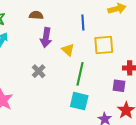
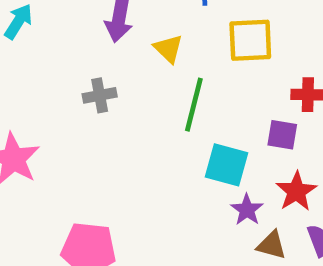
gray cross: (39, 71) -> (100, 95), turned 32
cyan square: (79, 101) -> (226, 165), moved

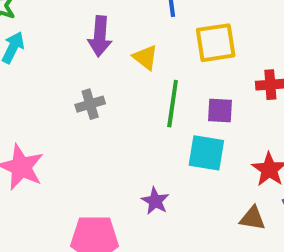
purple square: (282, 135) -> (220, 110), moved
purple star: (247, 210) -> (155, 201), moved

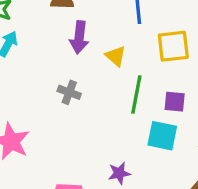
gray cross: (90, 104) -> (69, 92), turned 35
purple star: (155, 201) -> (119, 173), turned 30

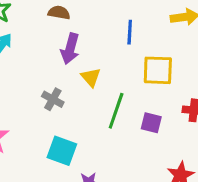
yellow triangle: (116, 56) -> (91, 77), moved
cyan square: (162, 136) -> (62, 151), moved

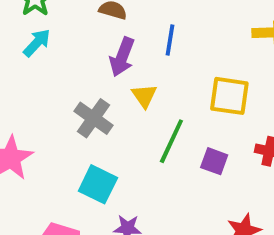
blue line: (130, 32) -> (170, 40), moved
gray cross: (53, 99) -> (93, 118), size x1.4

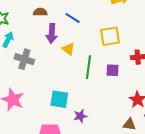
blue line: (170, 40) -> (73, 18), turned -49
gray cross: (93, 118) -> (24, 59), moved

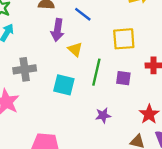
gray cross: (24, 59) -> (25, 69), moved, turned -30
cyan square: (59, 99) -> (64, 85), moved
purple star: (80, 116) -> (103, 115), moved

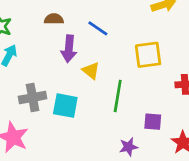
purple square: (123, 78) -> (153, 122), moved
cyan square: (64, 85) -> (65, 106), moved

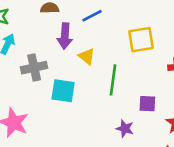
blue line: (98, 28) -> (92, 16), turned -60
gray cross: (33, 98) -> (34, 68), moved
purple star: (129, 147) -> (125, 129), turned 30

